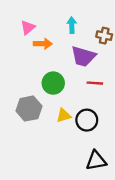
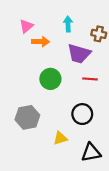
gray hexagon: (29, 109) -> (27, 117), moved
yellow triangle: (64, 115) -> (60, 138), moved

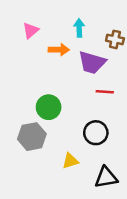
orange arrow: (41, 42) -> (59, 50), moved
green circle: (50, 79) -> (49, 107), moved

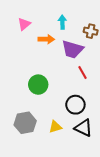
red line: (105, 92) -> (83, 72), turned 56
gray hexagon: (32, 137) -> (25, 123), moved
black triangle: (106, 177) -> (84, 128), moved, turned 36

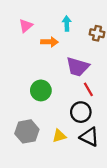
purple trapezoid: (72, 49) -> (78, 67), moved
red line: (83, 72) -> (88, 89), moved

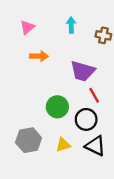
orange arrow: (49, 42) -> (39, 56), moved
green circle: (41, 90) -> (57, 107), moved

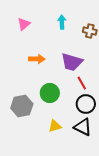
orange arrow: (39, 56) -> (37, 59), moved
black circle: (86, 119) -> (86, 104), moved
gray hexagon: (29, 140) -> (22, 106), moved

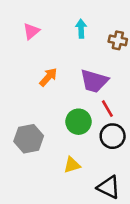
orange arrow: (37, 59) -> (48, 77), turned -49
green circle: (50, 93) -> (78, 122), moved
black triangle: (83, 127) -> (109, 187), moved

